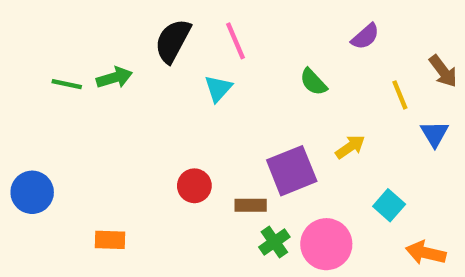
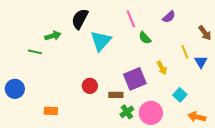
pink line: (235, 41) -> (131, 19), moved
green line: (67, 84) -> (35, 52), moved
cyan triangle: (218, 88) -> (101, 41), size x1.6
yellow line: (400, 95) -> (185, 52), moved
yellow arrow: (350, 147) -> (162, 68), turned 96

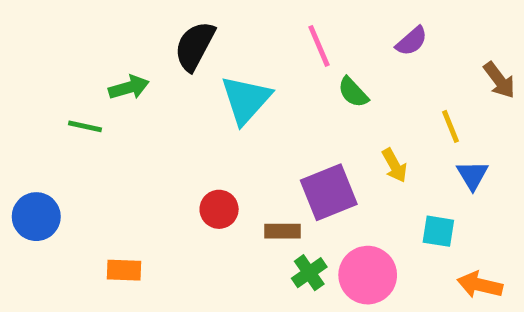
blue triangle: (201, 62) -> (473, 175), moved
cyan square: (180, 95) -> (438, 231), turned -32

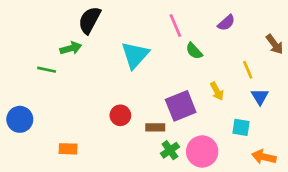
black semicircle: (195, 46) -> (90, 20), moved

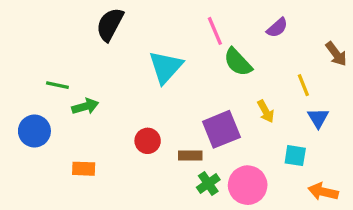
green arrow: (71, 48) -> (85, 106), moved
green semicircle: (194, 51) -> (238, 62), size x1.4
blue circle: (20, 119) -> (34, 131), moved
orange rectangle: (68, 149) -> (84, 169), moved

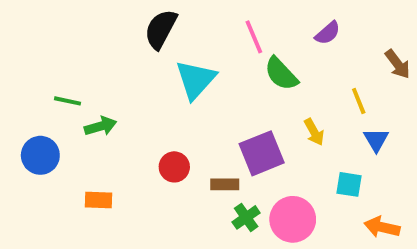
black semicircle: (110, 24) -> (161, 29), moved

